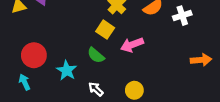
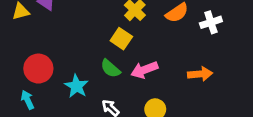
pink arrow: (132, 45) -> (144, 70), moved
orange arrow: (201, 60) -> (200, 74), moved

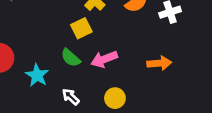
yellow square: (121, 39) -> (81, 28), turned 30

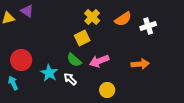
white arrow: (71, 97) -> (70, 79), moved

